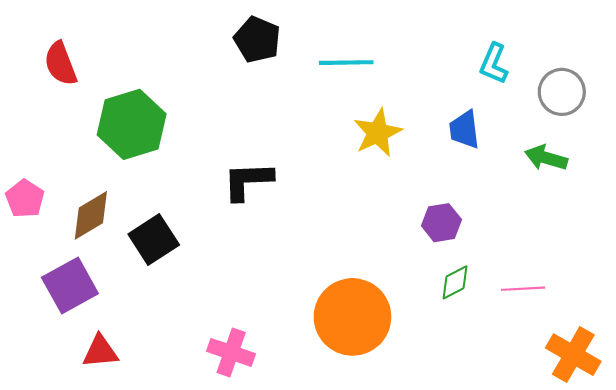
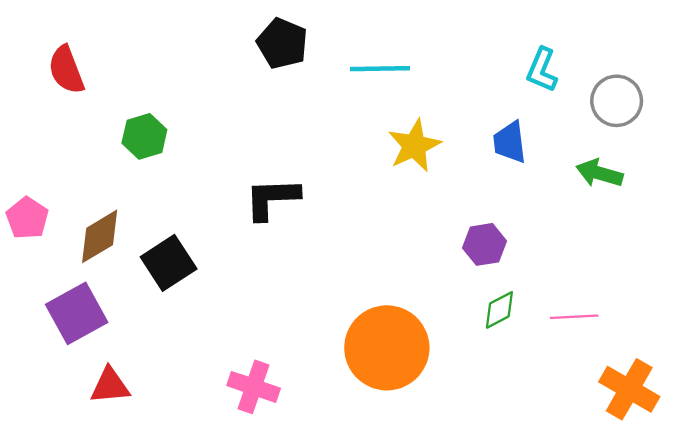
green hexagon: (132, 124) -> (144, 136), size x0.6

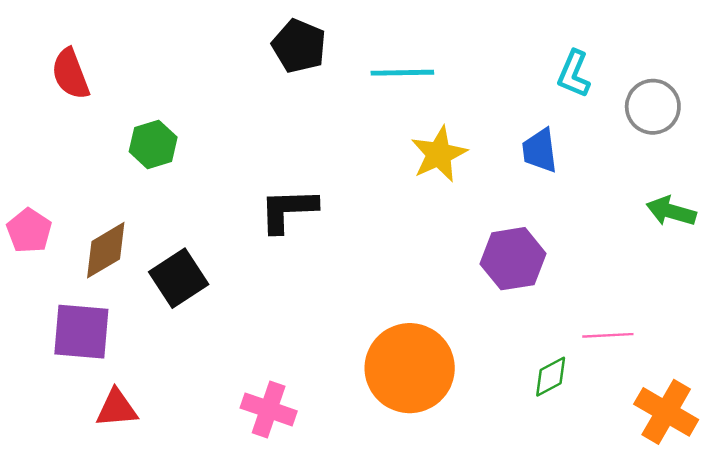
green arrow: (599, 173) -> (671, 211), moved
purple hexagon: (484, 244) -> (513, 259), size x1.4
green diamond: (499, 310) -> (551, 377), moved
purple square: (77, 313) -> (81, 332), turned 34

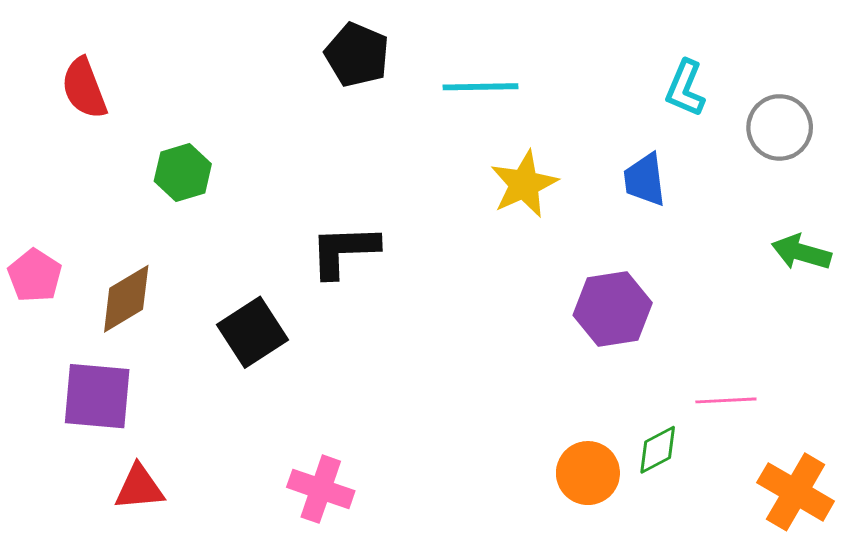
black square: (179, 278) -> (253, 332), moved
orange circle: (410, 368) -> (588, 473), moved, size x0.6

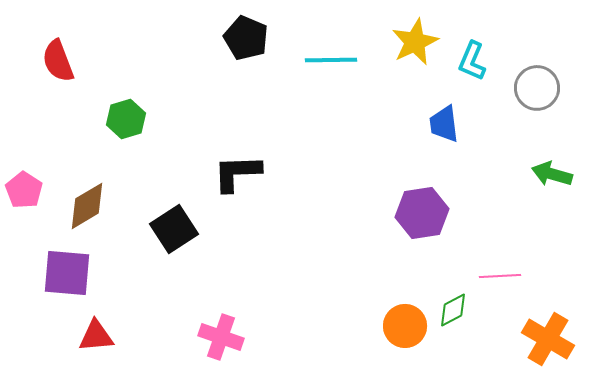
yellow star: (524, 184) -> (415, 42), moved

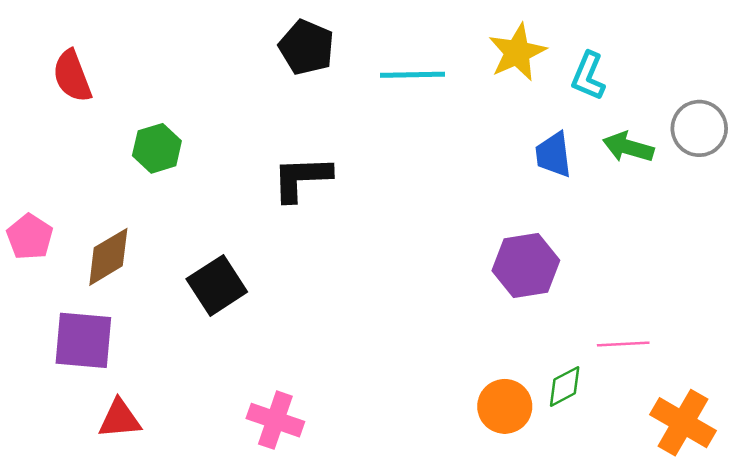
gray circle: (537, 88) -> (699, 128), moved
black L-shape: (237, 173) -> (302, 178), moved
green arrow: (552, 174) -> (628, 147), moved

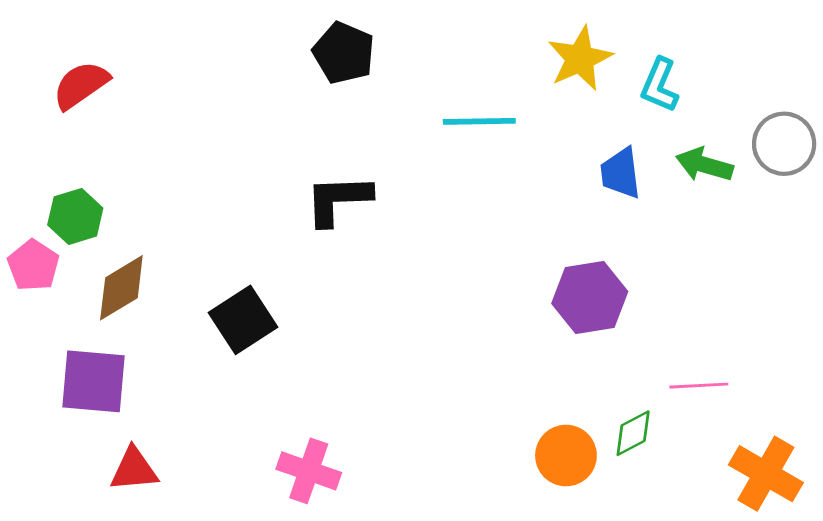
cyan line: (413, 75) -> (479, 121), moved
red semicircle: (72, 76) -> (81, 85), turned 76
green hexagon: (157, 148) -> (75, 216), moved

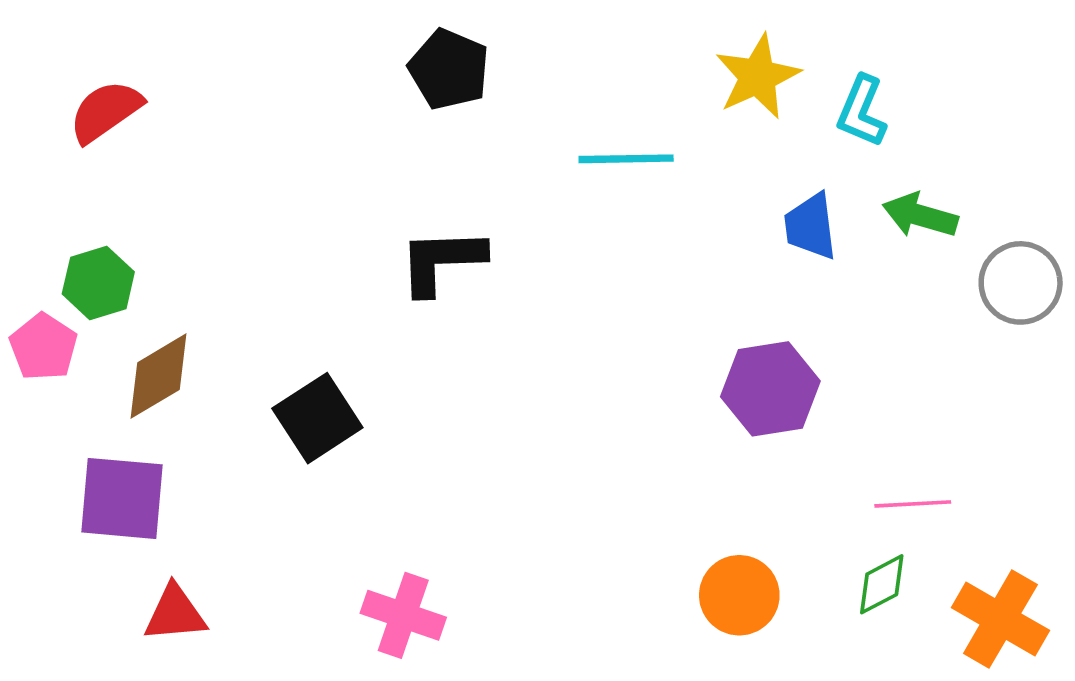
gray circle: (784, 144) -> (1021, 283), moved
green diamond: (633, 433) -> (882, 584), moved

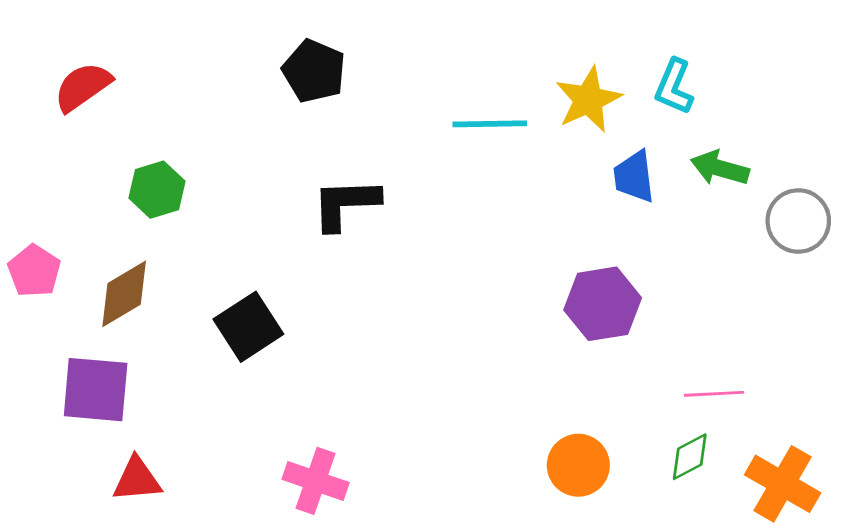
black pentagon: (449, 69) -> (314, 71), moved
yellow star: (758, 77) -> (588, 100), moved
green hexagon: (98, 283) -> (157, 190), moved

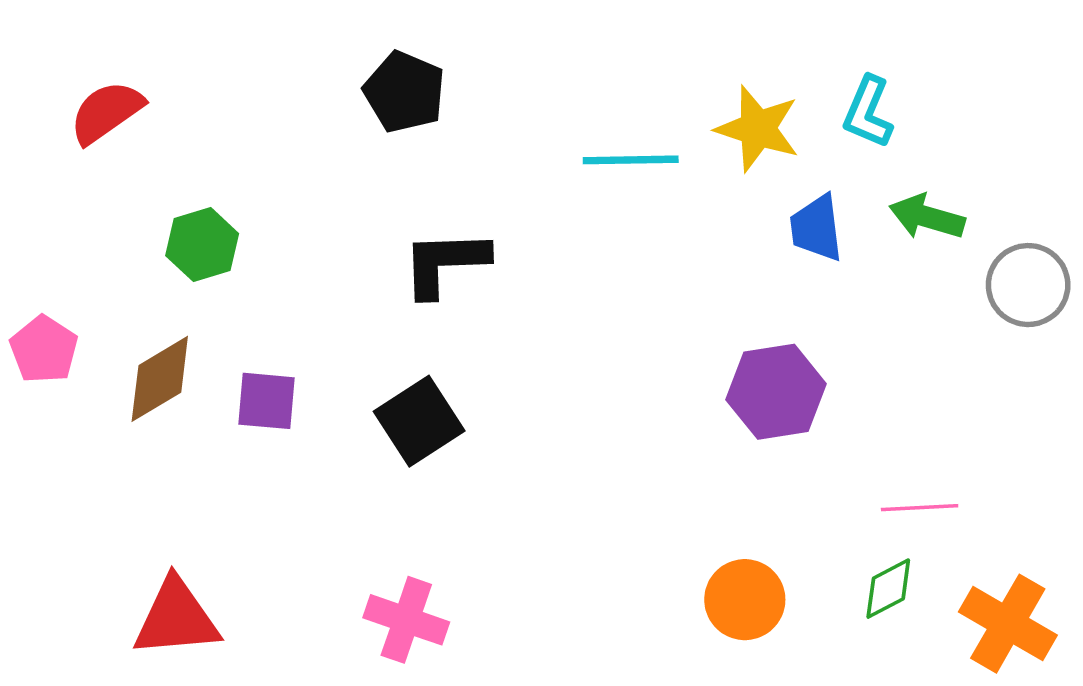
yellow star: (588, 100) -> (758, 129), turned -30
black square: (248, 327) -> (419, 421), moved
purple square: (96, 390) -> (266, 401), moved, size x0.7
red triangle: (137, 480) -> (176, 618), size x1.4

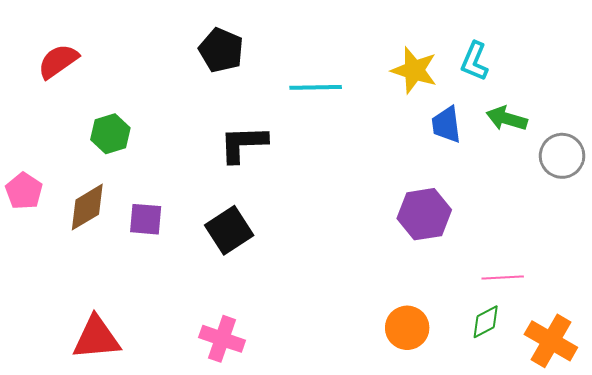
cyan line: (631, 160) -> (316, 87), moved

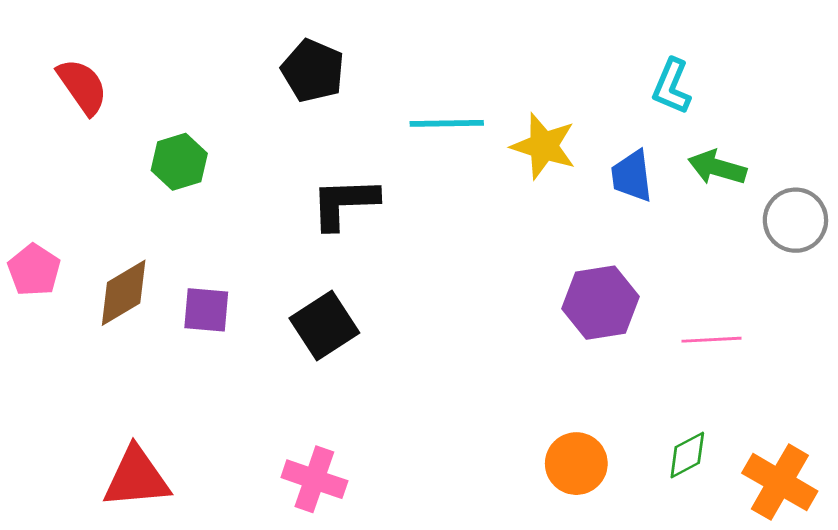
red semicircle: (58, 61) -> (82, 86), turned 90
yellow star: (414, 70) -> (544, 146), moved
green hexagon: (110, 134) -> (179, 162), moved
pink line: (503, 278) -> (711, 340), moved

